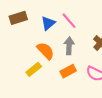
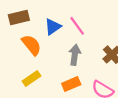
orange semicircle: (46, 51) -> (31, 45), moved

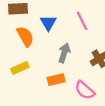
pink line: (77, 26) -> (82, 21), moved
blue triangle: (53, 27) -> (48, 23), turned -35

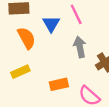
pink line: (82, 21) -> (76, 14), moved
gray arrow: (64, 53) -> (80, 47), moved, turned -30

